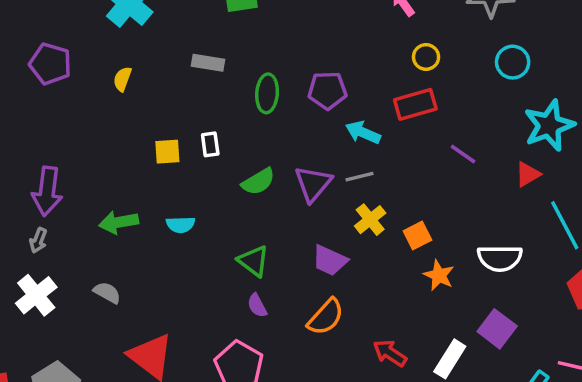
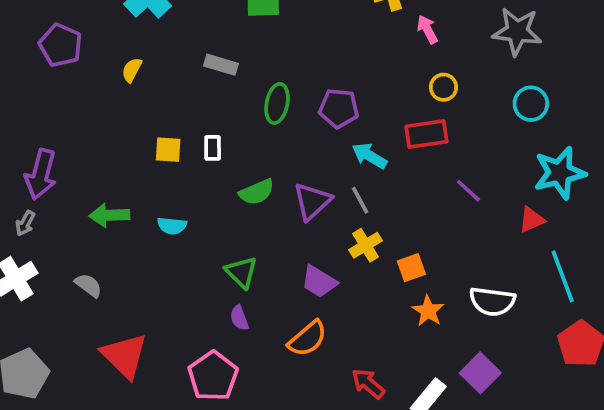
gray line: (359, 177) -> (360, 200), turned 68

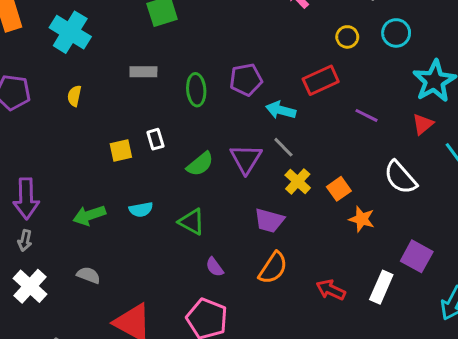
yellow circle: (443, 87) -> (347, 37), moved
green triangle: (241, 272) -> (192, 222), moved
white semicircle: (492, 301) -> (400, 177), moved, turned 57

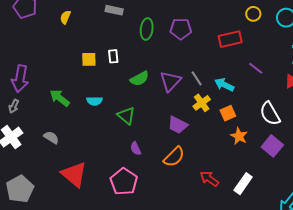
cyan arrow: (281, 110) -> (224, 85), moved
green arrow: (89, 215) -> (60, 98), turned 45
purple square: (417, 256) -> (272, 146), moved

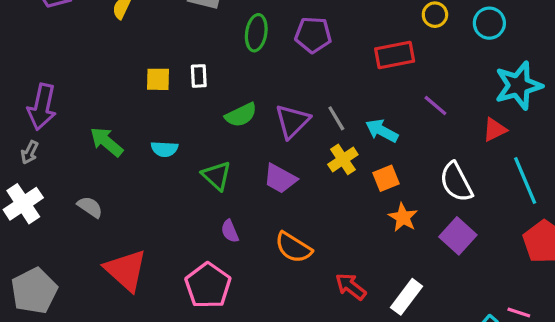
purple trapezoid: (178, 125) -> (280, 179), moved
orange semicircle: (174, 157) -> (293, 247), turned 75

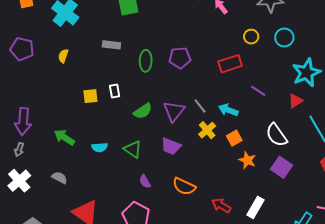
cyan semicircle: (164, 149) -> (100, 147), moved

